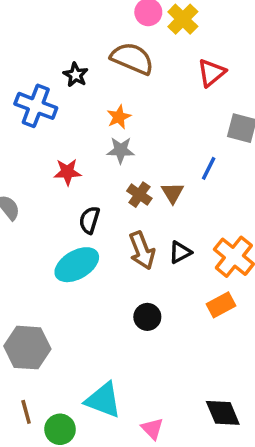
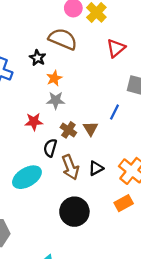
black star: (76, 75) -> (38, 58), moved
red star: (67, 172) -> (34, 122), moved
black semicircle: (89, 220) -> (50, 148), moved
black circle: (147, 317) -> (74, 212), size x1.6

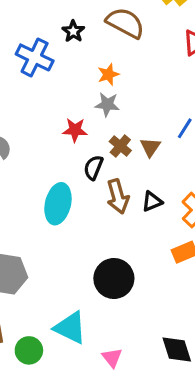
black star: (38, 58) -> (73, 31), moved
cyan ellipse: (27, 177) -> (58, 204), turned -52
black circle: (74, 212) -> (114, 278), moved

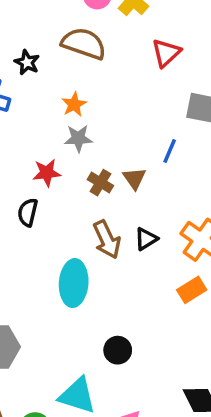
black semicircle: (93, 168) -> (28, 212), moved
cyan ellipse: (58, 204) -> (74, 283), moved
black circle: (114, 278) -> (118, 350), moved, size x0.6

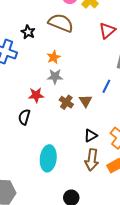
brown arrow: (107, 240) -> (92, 160), moved, turned 30

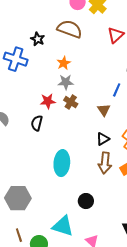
brown triangle: (86, 101) -> (104, 110), moved
brown cross: (66, 102) -> (71, 102), moved

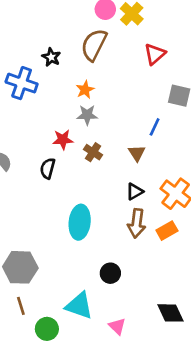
brown semicircle: (70, 29) -> (94, 45), turned -85
brown cross: (71, 102) -> (93, 152), moved
brown line: (19, 235) -> (21, 306), moved

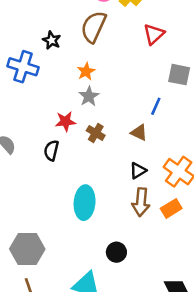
gray star: (87, 115) -> (89, 96), turned -30
brown triangle: (137, 153) -> (139, 133), turned -30

